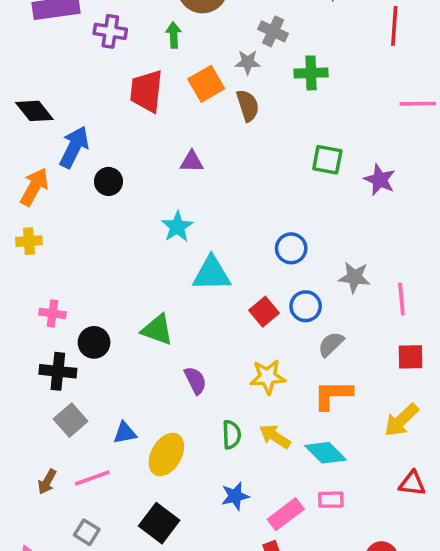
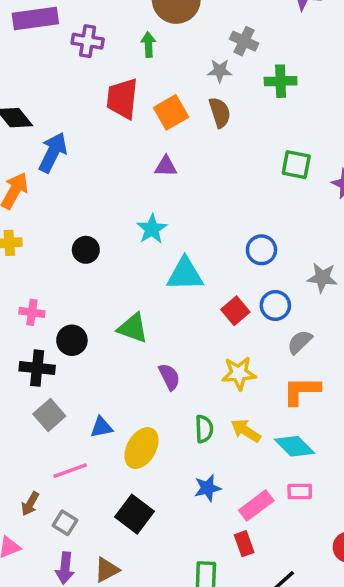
orange square: (206, 84) -> (171, 112), moved
black circle: (109, 181) -> (86, 250), moved
brown arrow: (47, 482) -> (30, 504), moved

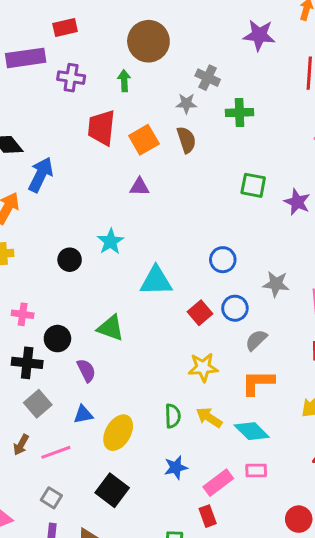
cyan star: (152, 229) -> (111, 241), moved
purple semicircle: (169, 377) -> (86, 370), moved
brown arrow: (30, 504) -> (21, 445), moved

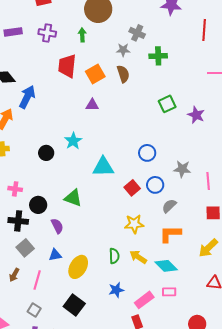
purple rectangle: (26, 58) -> (13, 32), moved, size x0.7
green square: (253, 185) -> (167, 104), turned -36
pink line: (56, 452) -> (37, 280), turned -54

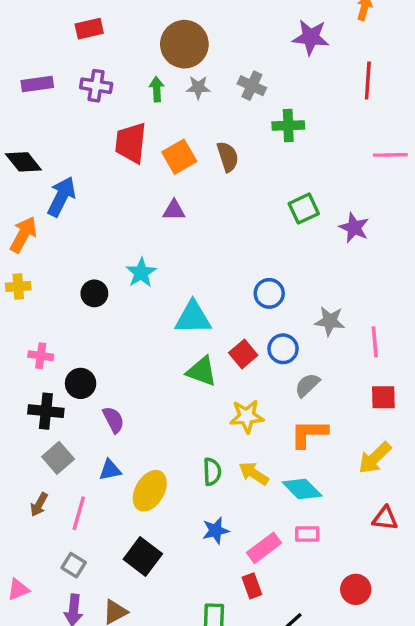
gray star: (123, 50) -> (198, 87), moved
green triangle: (73, 198) -> (202, 371), moved

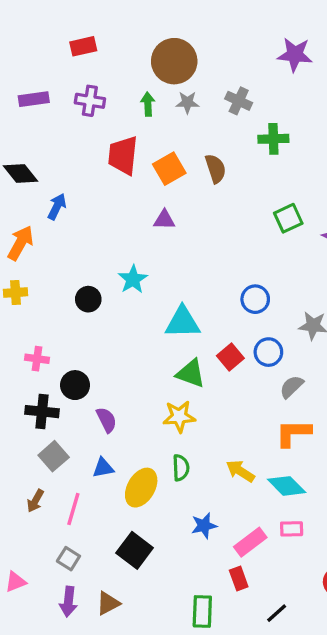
blue arrow: (61, 196) -> (57, 207), size x0.7
yellow star: (247, 416) -> (179, 417), moved
green semicircle: (212, 472) -> (181, 468), moved

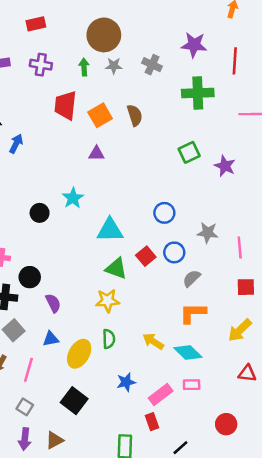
purple star: (295, 55) -> (194, 45), moved
green cross: (273, 139) -> (198, 93), moved, size x1.4

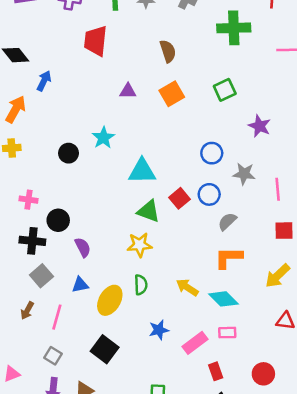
orange square: (100, 115) -> (172, 94), moved
purple star: (225, 166) -> (260, 126), moved
blue circle: (164, 213) -> (212, 153), moved
red rectangle: (152, 422) -> (216, 371), moved

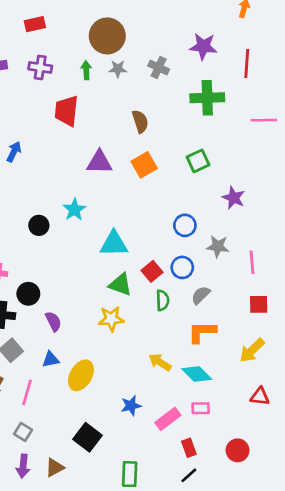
purple triangle: (128, 91) -> (99, 162), size x1.5
green semicircle: (141, 285) -> (163, 300), moved
black square: (105, 349) -> (88, 437), moved

